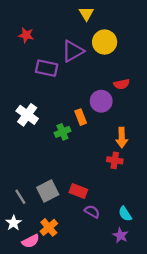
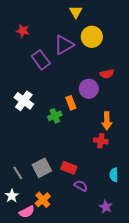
purple rectangle: (47, 68) -> (41, 60), turned 42
cyan semicircle: (125, 214) -> (114, 175), moved, turned 32

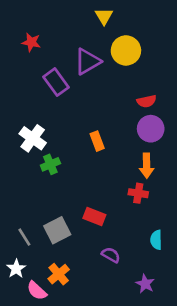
purple circle: (89, 89) -> (151, 129), moved
green cross: (55, 116) -> (50, 164), moved
red rectangle: (69, 168) -> (94, 217), moved
pink semicircle: (27, 212) -> (37, 291), turned 70

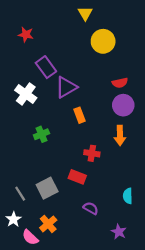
purple triangle: (88, 61) -> (66, 87), moved
white cross: (33, 138) -> (26, 94), moved
red cross: (138, 193) -> (92, 153), moved

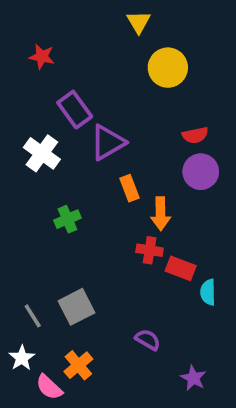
orange arrow: (120, 135) -> (161, 214), moved
red rectangle: (77, 177) -> (181, 268), moved
cyan semicircle: (128, 196) -> (208, 292), moved

